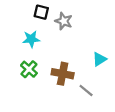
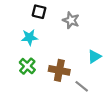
gray star: (64, 21) -> (71, 20), moved

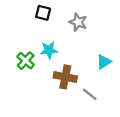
cyan star: (29, 37) -> (49, 50), moved
green cross: (27, 66) -> (26, 61), moved

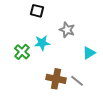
gray star: (78, 22) -> (67, 30), moved
brown cross: (65, 77) -> (56, 79), moved

